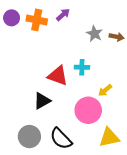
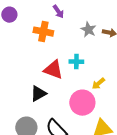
purple arrow: (63, 15) -> (58, 12), turned 96
orange cross: (37, 20) -> (43, 32), moved

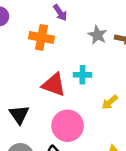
black triangle: (38, 94) -> (19, 115), moved, turned -36
pink circle: (82, 103) -> (68, 126), moved

